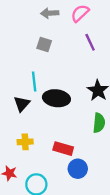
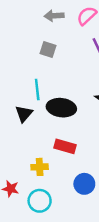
yellow cross: (25, 142) -> (40, 167), moved
red rectangle: (63, 149) -> (65, 146), moved

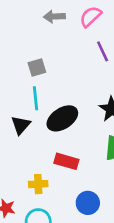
gray square: (48, 50) -> (37, 67), moved, turned -35
black ellipse: (61, 108) -> (62, 118), turned -40

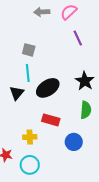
gray square: (37, 67) -> (29, 50), turned 32
blue circle: (88, 203) -> (74, 142), moved

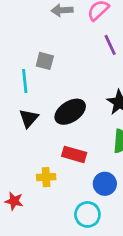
cyan line: (28, 73) -> (25, 81), moved
cyan circle: (30, 165) -> (87, 214), moved

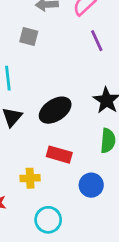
gray square: (45, 61) -> (29, 36), moved
cyan circle: (87, 214) -> (48, 220), moved

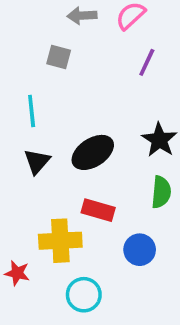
purple line: (97, 41) -> (147, 62), turned 50
yellow cross: (30, 178) -> (60, 241), size x1.6

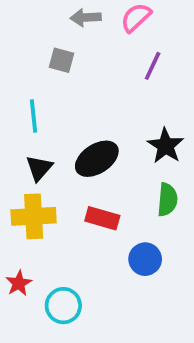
yellow cross: (60, 241) -> (34, 216), moved
red star: (17, 273) -> (19, 283), turned 30
cyan circle: (84, 295) -> (63, 306), moved

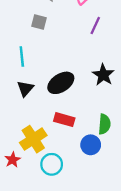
green semicircle: (167, 200) -> (104, 124), moved
yellow cross: (34, 216) -> (33, 139), moved, turned -30
cyan circle: (63, 306) -> (52, 164), moved

